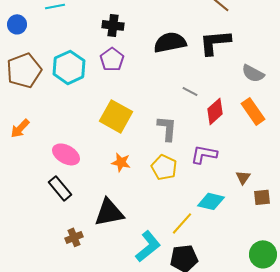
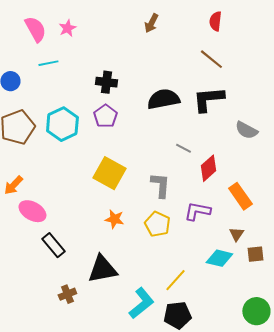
orange rectangle: (253, 111) -> (240, 196), moved
pink ellipse: (66, 154) -> (32, 211), moved
cyan diamond: (211, 201) -> (219, 258), moved

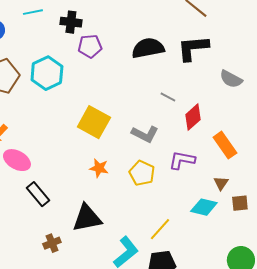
black cross: (106, 82) -> (71, 22), moved
purple pentagon: (105, 116) -> (90, 46), moved, turned 30
gray L-shape: (160, 185) -> (145, 134), turned 112

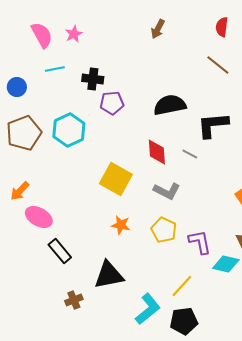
black L-shape: (193, 48) -> (213, 125), moved
red diamond: (193, 117) -> (157, 152), moved, turned -52
purple L-shape: (182, 160) -> (200, 242), moved, turned 68

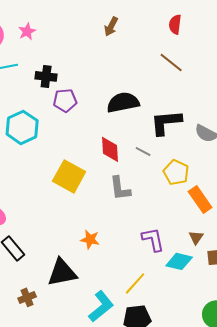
gray L-shape: (167, 191) -> (120, 188), turned 56
orange star: (121, 225) -> (90, 239), moved
yellow pentagon: (164, 230) -> (176, 172), moved

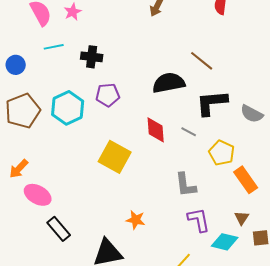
brown line: (171, 62) -> (202, 61), moved
purple pentagon: (65, 100) -> (108, 95), moved
gray L-shape: (120, 188) -> (186, 185), moved

